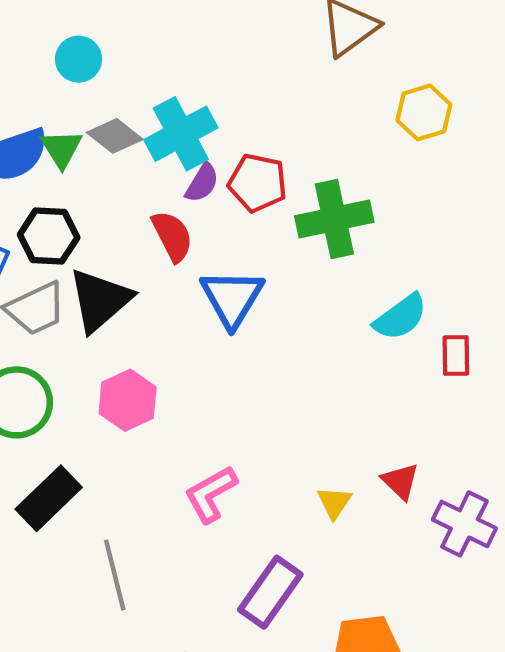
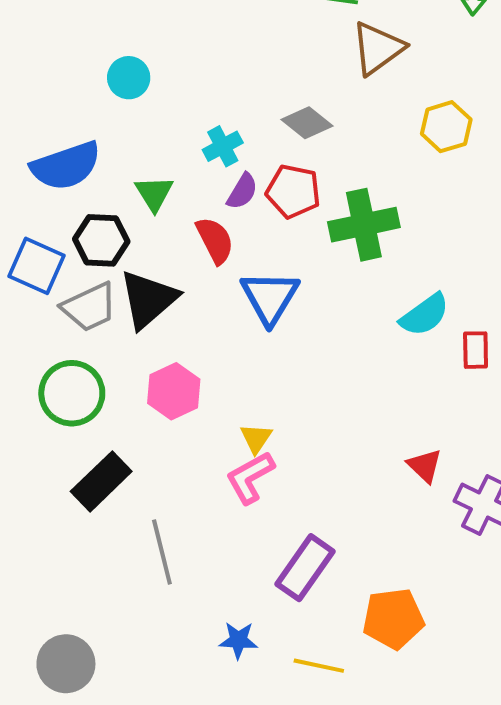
cyan cross: (181, 134) -> (223, 146), size x0.6
gray diamond: (115, 136) -> (307, 123), moved
green triangle: (61, 149) -> (154, 193), moved
yellow triangle: (334, 503) -> (256, 438), moved

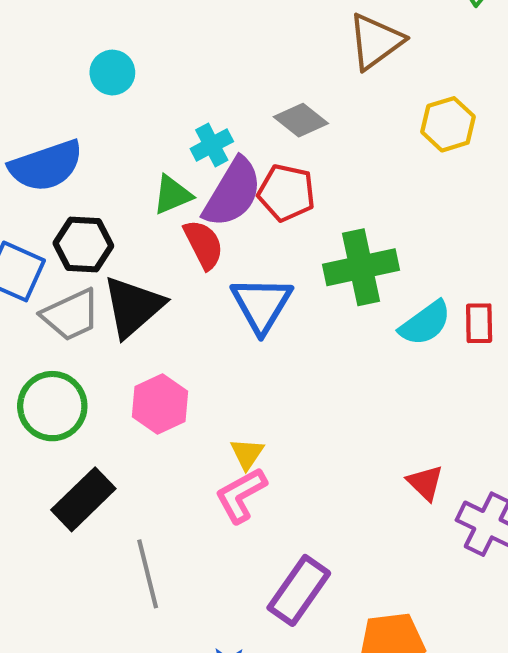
purple semicircle: (242, 191) -> (233, 193), size x1.8
green triangle: (154, 193) -> (172, 195), moved, turned 39
green cross: (364, 225) -> (361, 267), moved
red rectangle: (476, 350) -> (479, 323), moved

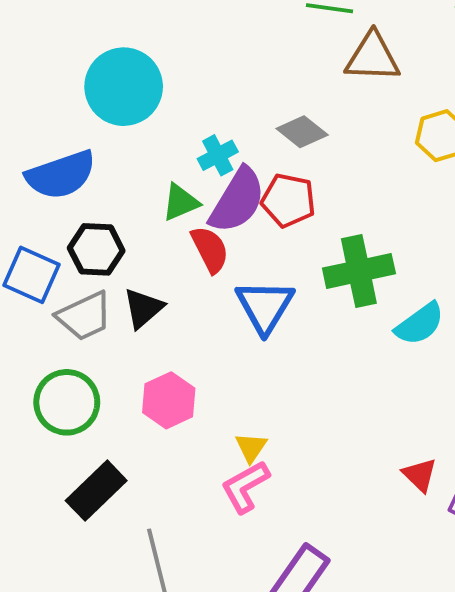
brown triangle: (375, 41) -> (373, 57), turned 38
cyan circle: (112, 73) -> (124, 87), size x1.8
black triangle: (133, 307) -> (143, 308), size x0.7

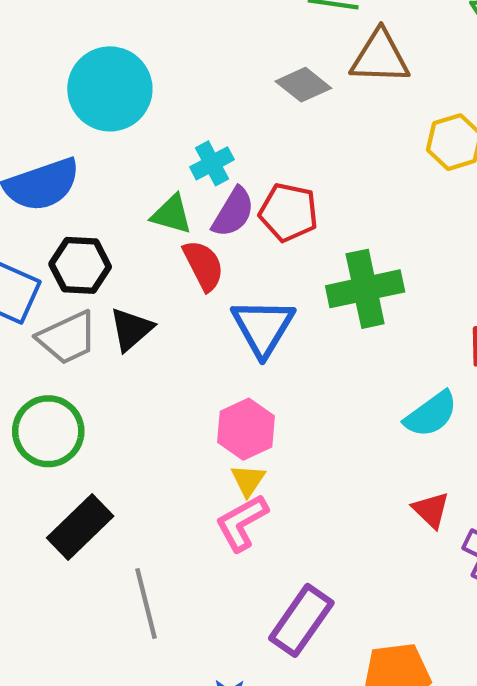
gray diamond: (302, 132) -> (303, 85), moved
purple semicircle: (237, 200) -> (233, 212), size x0.7
green triangle: (180, 202) -> (172, 214), turned 39
cyan semicircle: (420, 324) -> (431, 414), moved
pink hexagon: (169, 400) -> (246, 429), moved

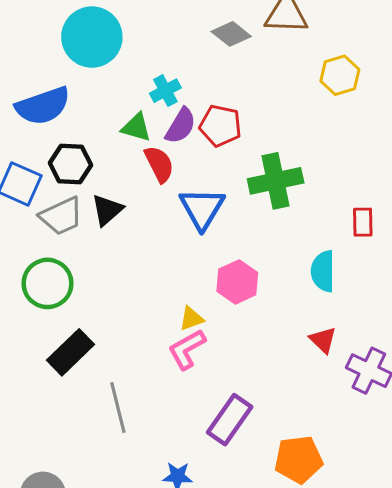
cyan semicircle: (431, 414) -> (323, 271), turned 126
pink hexagon: (246, 429) -> (237, 282), moved
yellow triangle: (248, 480) -> (191, 319), turned 36

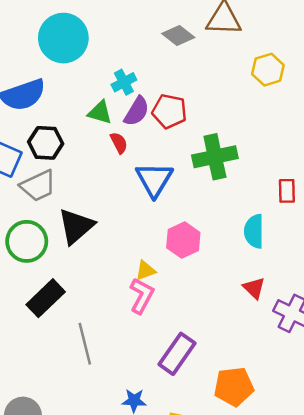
red semicircle: (159, 164) -> (119, 143), size x0.7
black triangle: (107, 210) -> (76, 226), moved, size x1.4
pink L-shape: (187, 349) -> (142, 296), turned 147

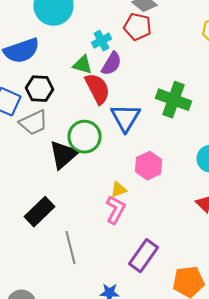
red pentagon: (169, 111) -> (138, 27), moved
red semicircle: (119, 143) -> (98, 89), size x1.8
green cross: (215, 157) -> (174, 100), turned 32
green circle: (27, 241) -> (84, 137), moved

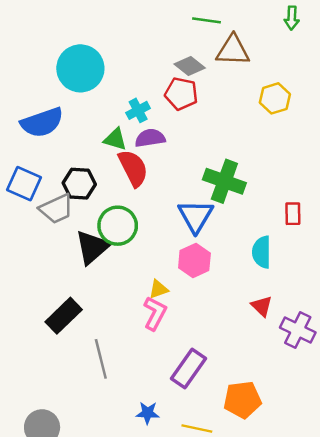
purple semicircle: (112, 64) -> (150, 138), turned -130
black hexagon: (40, 89) -> (79, 184), moved
blue triangle: (126, 118) -> (196, 216), moved

